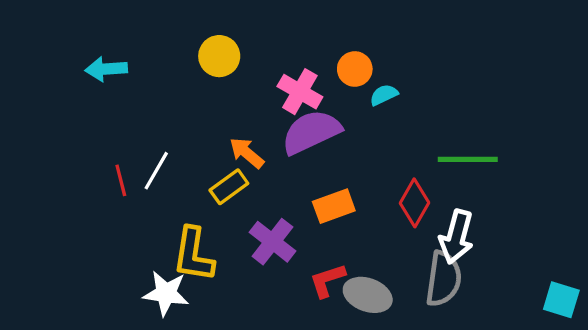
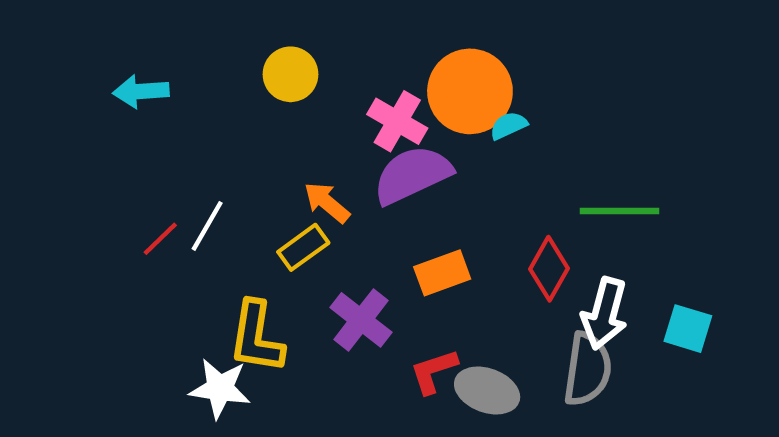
orange circle: (355, 69) -> (470, 91), size x1.8
red line: (121, 180) -> (160, 239), turned 60
cyan square: (561, 300) -> (688, 329), moved

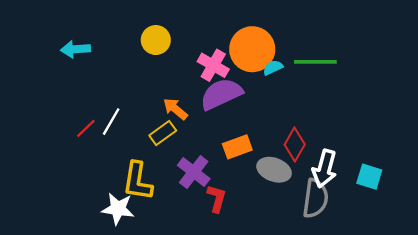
green line: (620, 211) -> (315, 62), moved
red L-shape: (434, 371) -> (217, 198), moved, turned 124
gray ellipse: (487, 390) -> (274, 170), moved

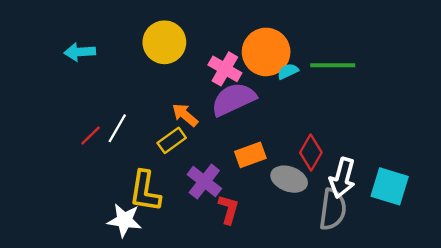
yellow circle: (156, 40) -> (164, 42), size x1.4
cyan square: (369, 177) -> (390, 186), size x1.4

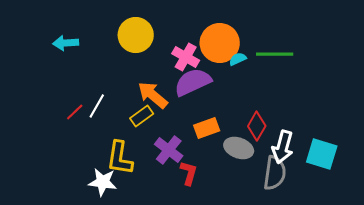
orange arrow: (185, 115) -> (153, 95), size x1.4

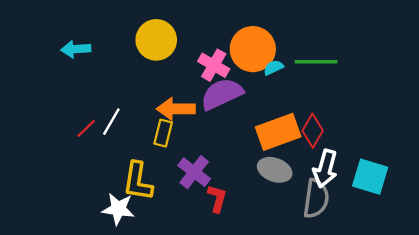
orange arrow: (153, 95) -> (176, 109), turned -40
yellow rectangle: (142, 116) -> (163, 133), turned -40
red diamond: (257, 126) -> (313, 131), moved
orange rectangle: (207, 128) -> (278, 132), moved, size x1.5

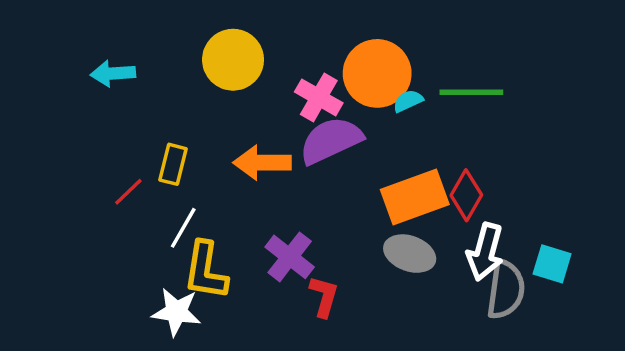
white line: (111, 122) -> (183, 228), moved
yellow rectangle: (163, 133) -> (173, 164), moved
cyan square: (370, 177) -> (552, 264), size x0.7
gray semicircle: (316, 199) -> (506, 290), moved

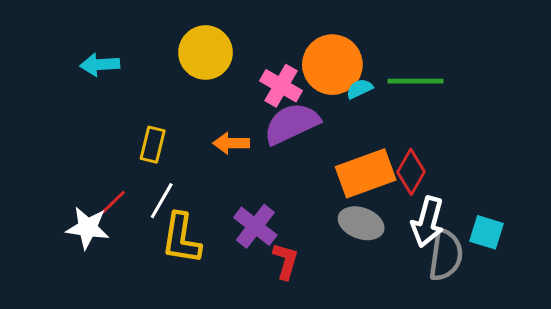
orange arrow: (262, 163) -> (231, 143), size x0.7
red line: (128, 192) -> (113, 202), moved
white star: (176, 312) -> (88, 228), moved

